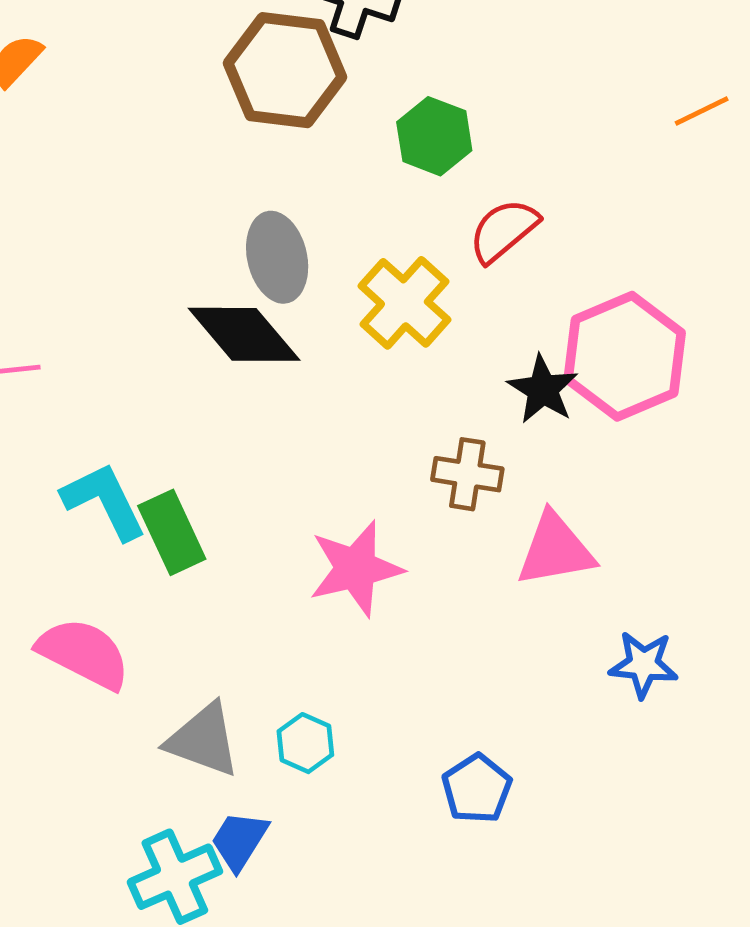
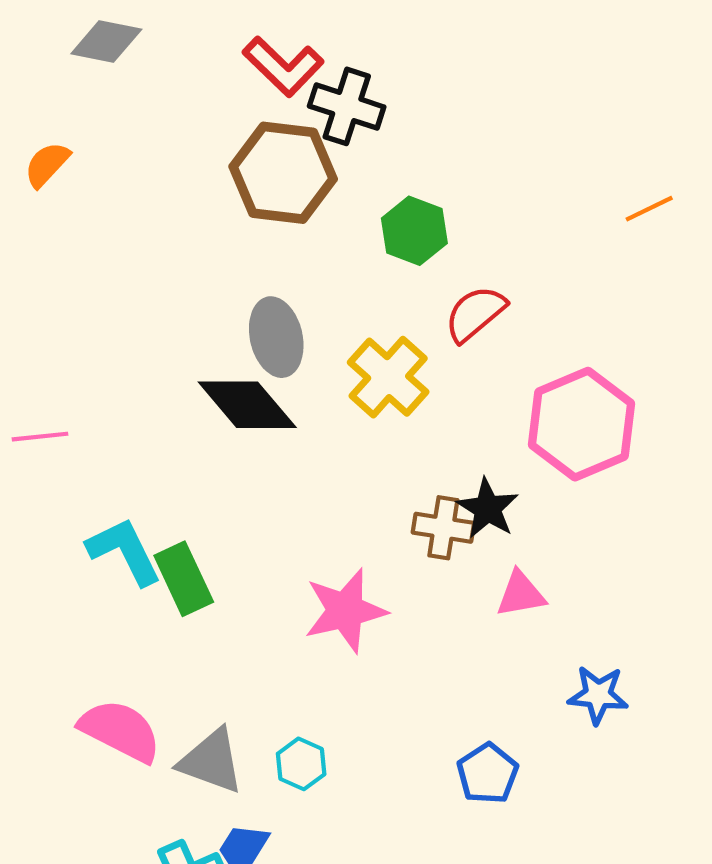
black star: (543, 389) -> (488, 508), moved
pink triangle: (555, 550) -> (521, 594), size x0.7
pink semicircle: (84, 653) -> (120, 731), moved
blue pentagon: (477, 789) -> (488, 774), moved

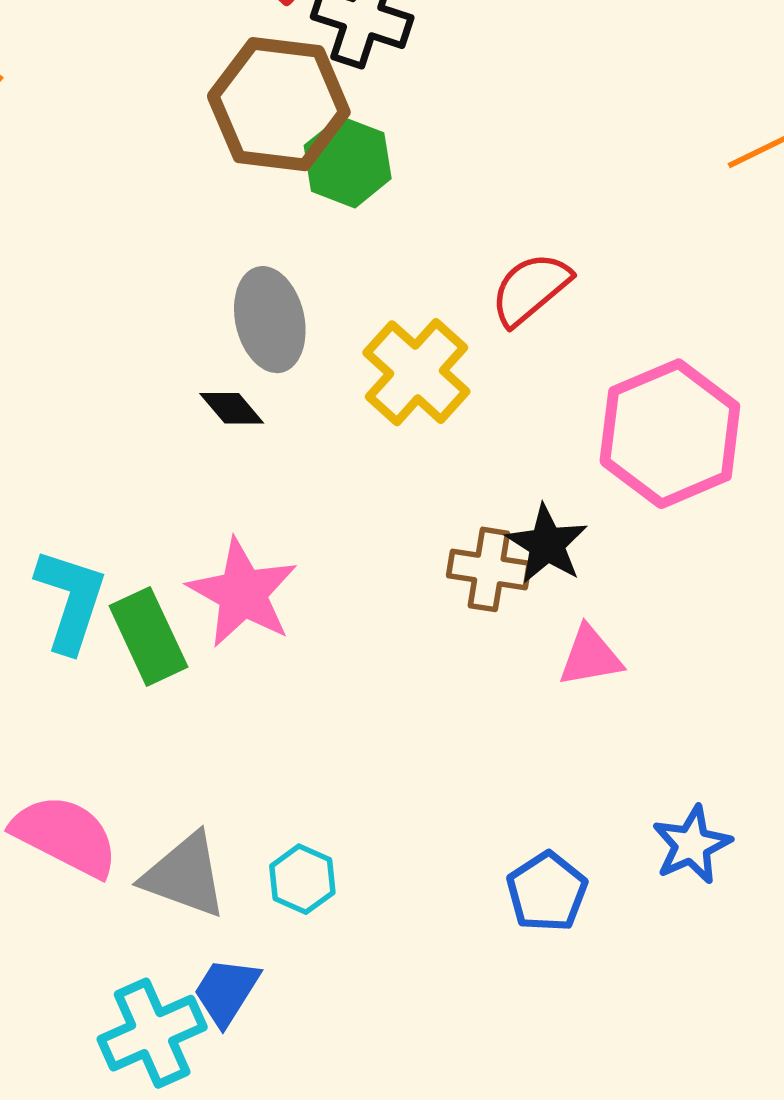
green hexagon: (414, 231) -> (348, 162), moved
black diamond: (247, 405) -> (232, 408), size x0.5
cyan L-shape: (124, 551) -> (71, 600), turned 44
pink star: (345, 611) -> (243, 593), moved, turned -30
blue star: (598, 695) -> (692, 845), moved, turned -30

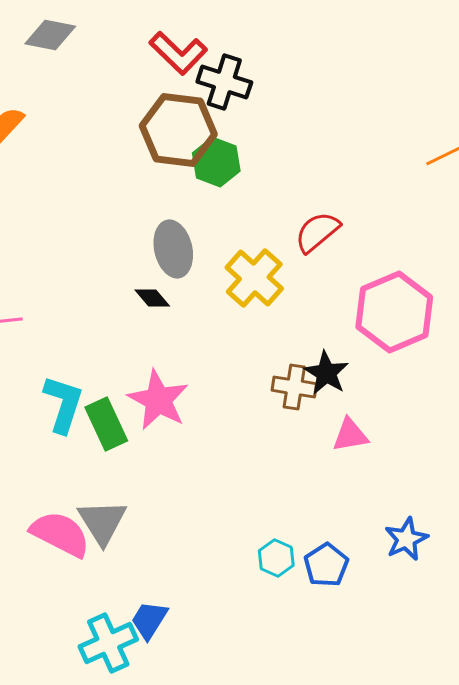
gray triangle: (185, 876) -> (102, 522), moved, turned 38
cyan hexagon: (302, 879) -> (276, 558), moved

